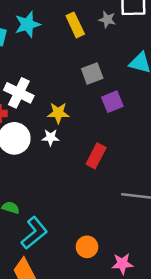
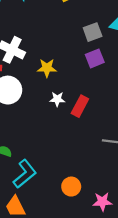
gray square: (92, 74) -> (93, 32), moved
white star: (51, 137) -> (57, 99), moved

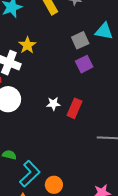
yellow star: (47, 68) -> (27, 45), moved, turned -30
orange circle: (71, 187) -> (54, 185), moved

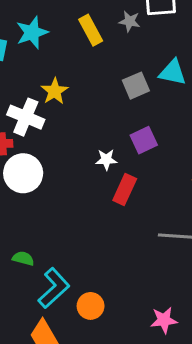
purple square: (84, 64) -> (144, 140), moved
white star: (53, 104) -> (106, 160), moved

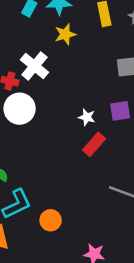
yellow star: (55, 91) -> (65, 34), moved
orange circle: (91, 306) -> (51, 220), moved

